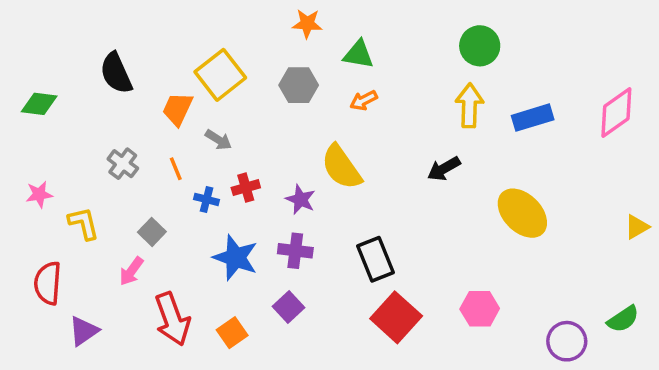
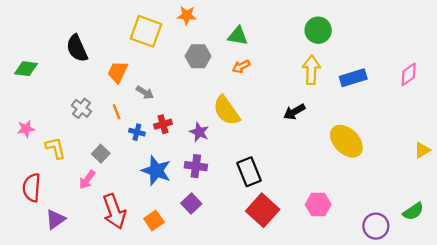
orange star: (307, 24) -> (187, 15), moved
yellow square: (220, 75) -> (146, 31), moved, turned -32
pink diamond: (616, 112) -> (409, 74), size x0.7

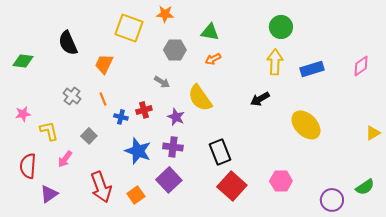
gray arrow: (145, 92) -> (162, 82), moved
pink arrow: (87, 180) -> (65, 159), moved
purple square: (191, 203) -> (169, 180), size x1.4

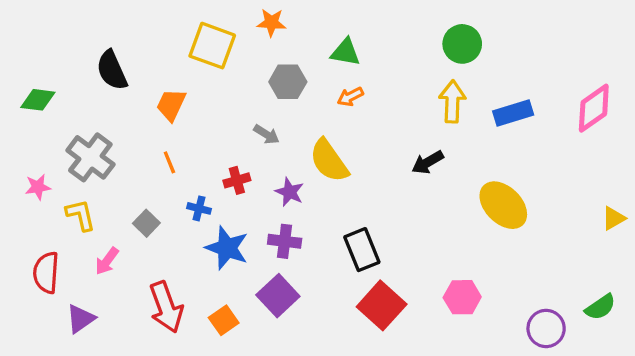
pink diamond: (361, 66) -> (594, 108), size x1.4
gray cross: (72, 96) -> (90, 157), moved, size x1.6
blue cross: (121, 117) -> (199, 208), moved

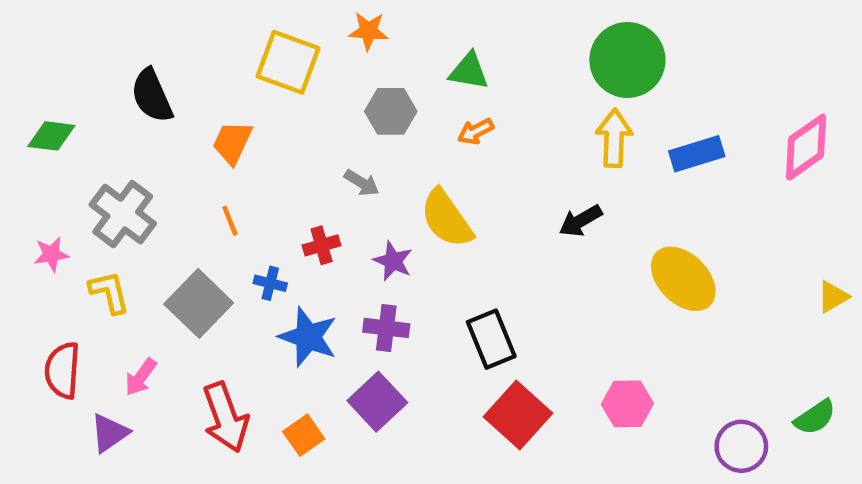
green circle: (462, 44) -> (627, 60), size x1.4
gray square: (146, 223) -> (199, 303), size x1.8
pink arrow: (107, 261) -> (141, 377), moved

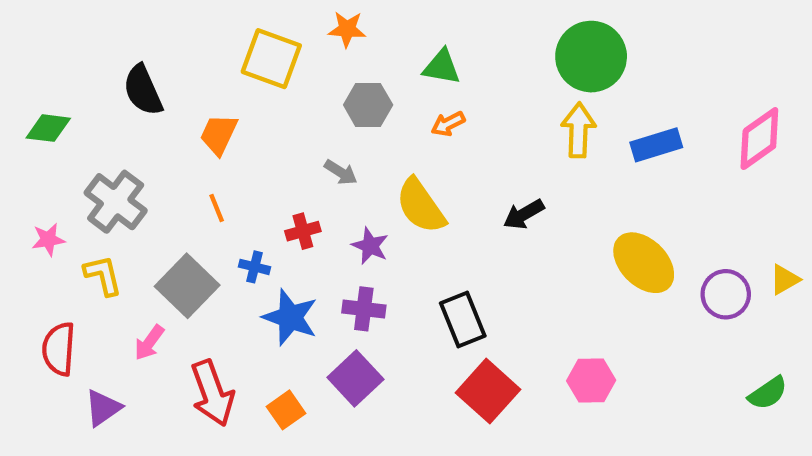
black arrow: (581, 221) -> (524, 214), moved
pink arrow: (141, 377) -> (149, 343), moved
purple circle: (741, 446) -> (726, 294), moved

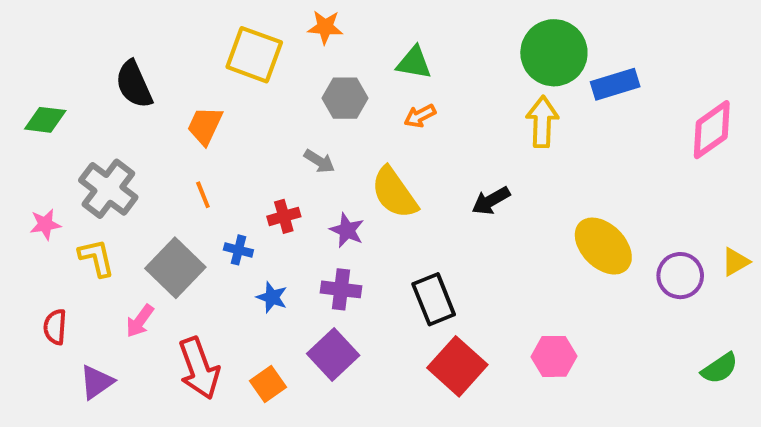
blue rectangle: (656, 145) -> (615, 84), moved
blue star: (290, 317) -> (272, 297), size x0.6
red semicircle: (59, 349) -> (55, 327), size x0.7

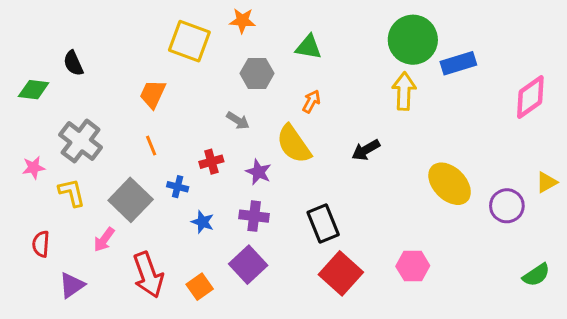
black semicircle: (134, 84) -> (73, 63), moved, size x0.7
orange arrow: (420, 116) -> (311, 101), moved, turned 145
yellow triangle: (735, 262) -> (547, 182), moved

